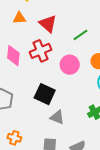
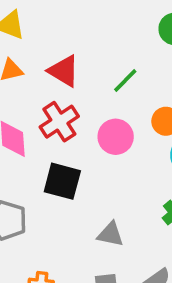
black square: (45, 94) -> (62, 181), moved

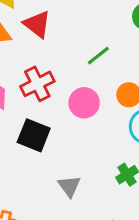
red triangle: (64, 71) -> (37, 24), moved
gray triangle: (110, 234) -> (69, 186), turned 35

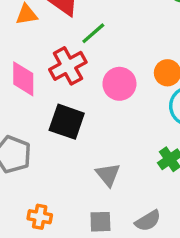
green line: (98, 56) -> (93, 33), moved

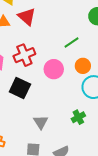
green line: (93, 33) -> (71, 43), moved

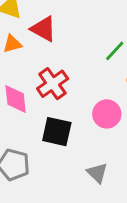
pink circle: (54, 69) -> (107, 114), moved

